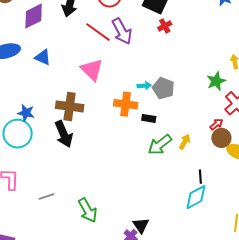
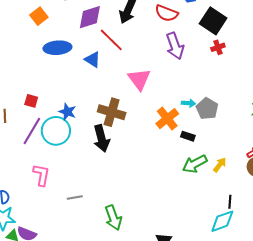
red line: (98, 32) -> (111, 40), moved
orange cross: (126, 104) -> (167, 119), turned 35

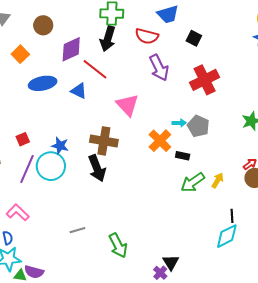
black square: (213, 21) -> (194, 38), size x0.6
red cross: (218, 47) -> (205, 80), moved, size x2.0
red square: (31, 101) -> (23, 139), turned -32
pink L-shape: (41, 175) -> (18, 212), moved, turned -50

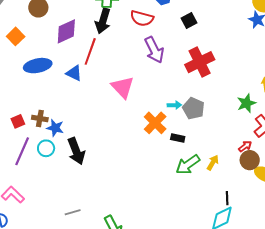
black square: (194, 38) -> (189, 20), turned 35
red line: (95, 69) -> (90, 51), turned 72
brown cross: (104, 141) -> (40, 119), moved, size x0.6
cyan circle: (51, 166) -> (46, 148), size x0.6
black arrow: (97, 168) -> (76, 151), moved

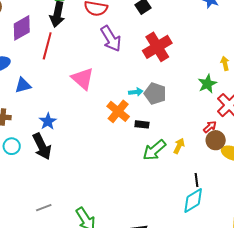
blue triangle: (74, 73) -> (23, 85), moved, turned -36
blue star: (55, 128) -> (48, 121), moved, turned 30

